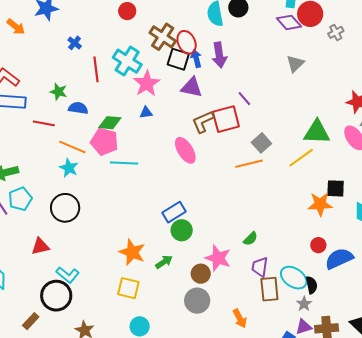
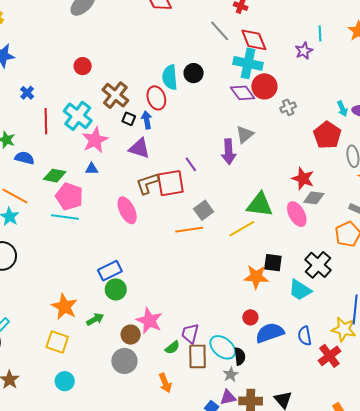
red ellipse: (187, 42) -> (156, 98), moved
purple arrow: (219, 55) -> (229, 152), moved
black square: (178, 59) -> (129, 119), size x0.6
pink pentagon: (104, 142) -> (69, 196), moved
green semicircle: (250, 239) -> (172, 347), moved

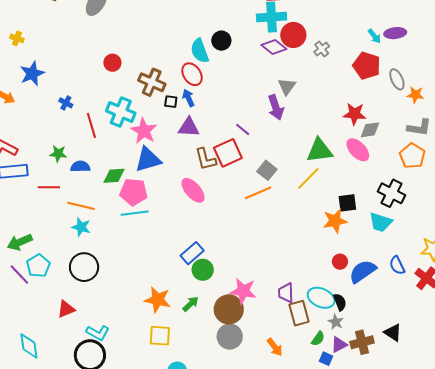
blue triangle: (92, 169) -> (148, 160), size x2.0
brown L-shape: (147, 183) -> (206, 159), turned -70
brown circle: (131, 335) -> (229, 309), size x1.5
green semicircle: (172, 347) -> (318, 339), moved

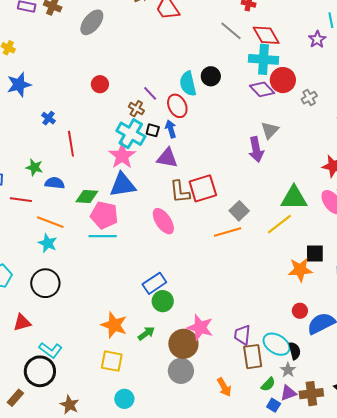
brown cross: (152, 82) -> (136, 109), size x0.6
cyan cross: (121, 112) -> (131, 134), moved
purple line: (243, 129) -> (150, 93), moved

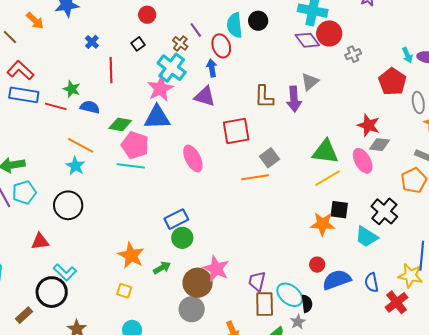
black square: (153, 130) -> (138, 44), moved, turned 32
brown L-shape: (180, 192) -> (264, 97), moved
red line: (21, 200) -> (56, 106), moved
yellow line: (279, 224) -> (328, 178), moved
yellow square: (112, 361) -> (124, 291), size x0.7

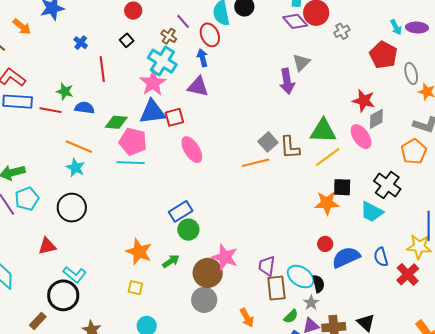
brown L-shape: (264, 97) -> (290, 147), moved
red square: (236, 131) -> (174, 117), moved, size x0.7
gray diamond: (380, 145) -> (376, 119), turned -30

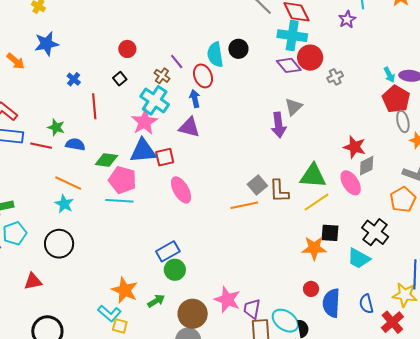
red pentagon: (383, 55) -> (396, 99), moved
pink star: (225, 257) -> (227, 300), moved
blue semicircle: (346, 257) -> (331, 303), turned -64
cyan L-shape: (75, 275) -> (109, 313), moved

